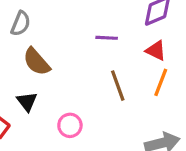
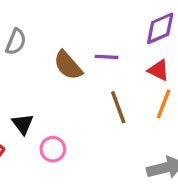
brown semicircle: (37, 62) -> (68, 65), moved
pink circle: (70, 125) -> (53, 149), moved

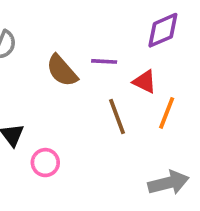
red triangle: (159, 70) -> (145, 82), moved

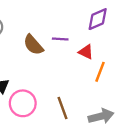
brown line: (117, 117) -> (63, 108), moved
pink circle: (45, 163) -> (23, 103), size x1.5

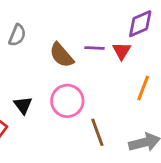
red triangle: (86, 52) -> (122, 51), moved, turned 35
pink circle: (23, 103) -> (67, 101), moved

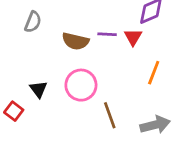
brown semicircle: (62, 55) -> (75, 41), turned -36

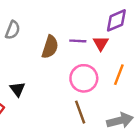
brown semicircle: (75, 41) -> (50, 47), turned -85
pink circle: (81, 85) -> (84, 78), moved

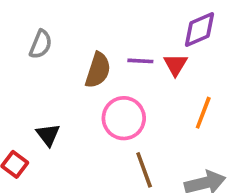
pink circle: (84, 78) -> (124, 118), moved

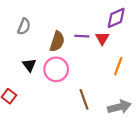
pink circle: (124, 118) -> (56, 69), moved
black triangle: (48, 135) -> (29, 65), moved

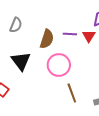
black triangle: (29, 65) -> (21, 61), size x1.5
pink circle: (56, 69) -> (59, 65), moved

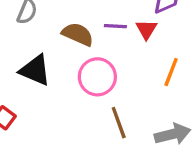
brown semicircle: (47, 39) -> (78, 34), turned -84
black triangle: (21, 61) -> (35, 70), turned -30

